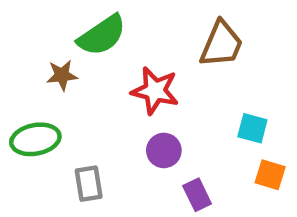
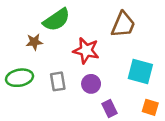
cyan square: (252, 128) -> (140, 72), size x1.5
orange square: (270, 175) -> (150, 107), moved
gray rectangle: (89, 184) -> (58, 81), moved

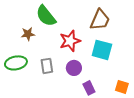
green semicircle: (57, 20) -> (46, 16), turned 85
red star: (86, 51) -> (70, 41), turned -30
cyan square: (140, 72) -> (102, 50), moved

